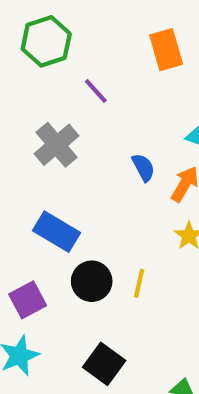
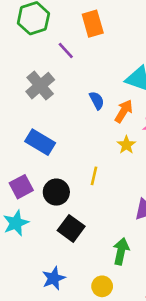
orange rectangle: (166, 50) -> (93, 24), moved
black circle: (92, 281) -> (56, 192), moved

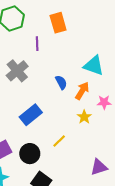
purple line: (66, 51) -> (37, 44), turned 40
blue rectangle: (40, 142) -> (31, 115), moved, turned -70
yellow line: (94, 176) -> (59, 141), turned 32

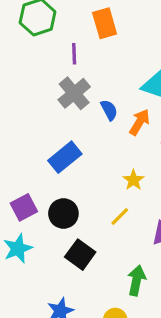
gray cross: (17, 71) -> (74, 93), moved
yellow star: (84, 117) -> (133, 180), moved
yellow line: (59, 141) -> (120, 217), moved

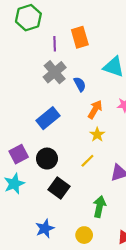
orange rectangle: (105, 23) -> (80, 37), moved
orange arrow: (140, 122) -> (95, 109), moved

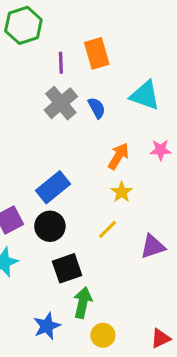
blue semicircle: (80, 84) -> (97, 108), moved
blue rectangle: (48, 118) -> (53, 187), moved
black square: (59, 188) -> (67, 268), turned 35
green arrow: (99, 207) -> (83, 303), moved

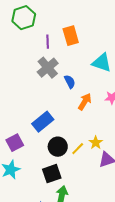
blue semicircle: (97, 108) -> (70, 82), moved
yellow star: (122, 192) -> (96, 143), moved
black circle: (50, 226) -> (58, 147), moved

